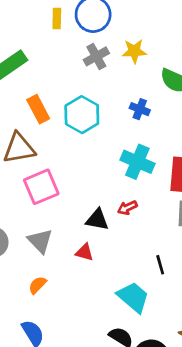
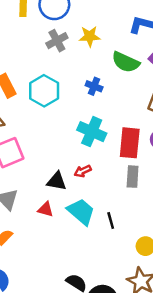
cyan trapezoid: (133, 297) -> (81, 212), moved

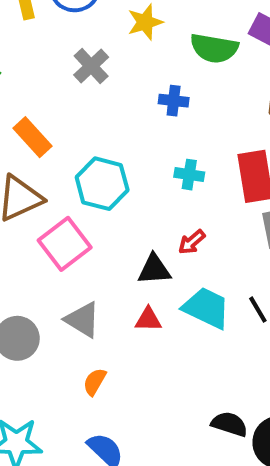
gray cross: (57, 41) -> (91, 66), moved
cyan hexagon: (44, 91) -> (102, 184), moved
cyan cross: (92, 132) -> (189, 175), size x0.6

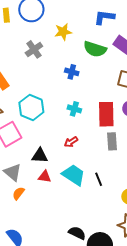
black triangle: (154, 269) -> (40, 156), moved
orange semicircle: (95, 382) -> (18, 193), moved

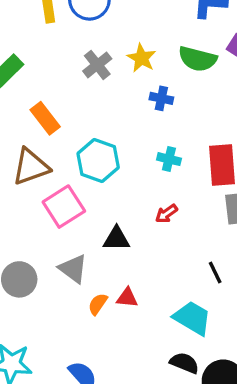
yellow star: (63, 32) -> (141, 58), moved, turned -30
cyan trapezoid: (74, 175) -> (192, 318), moved
red triangle: (45, 177) -> (127, 298), moved
orange semicircle: (18, 193) -> (98, 304), moved

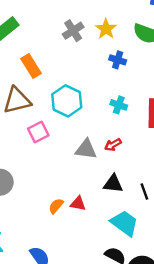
pink square: (64, 207) -> (38, 132), size x0.7
black triangle: (116, 239) -> (113, 184), moved
gray triangle: (73, 269) -> (86, 149), moved, turned -35

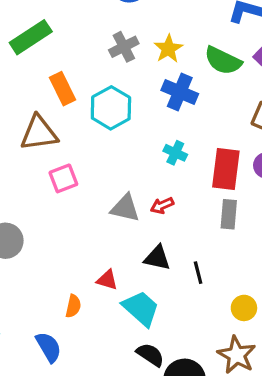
blue cross: (118, 60) -> (180, 92), size x1.5
cyan hexagon: (67, 101) -> (111, 108), moved
orange semicircle: (56, 206) -> (73, 306), moved, turned 147
cyan trapezoid: (124, 223) -> (141, 308), moved

